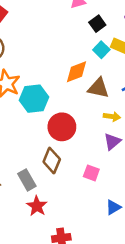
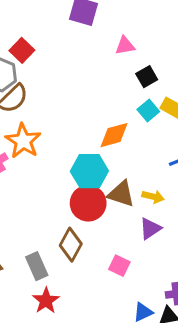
brown triangle: (98, 88) -> (121, 194), moved
cyan hexagon: (34, 99) -> (89, 171), moved

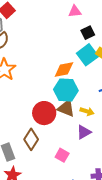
cyan square: (148, 110) -> (87, 55), size x1.5
cyan hexagon: (89, 171) -> (66, 90), moved

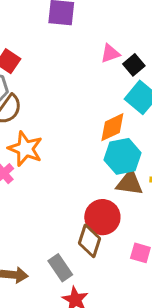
pink triangle: (75, 11) -> (110, 53), moved
red circle: (44, 113) -> (102, 217), moved

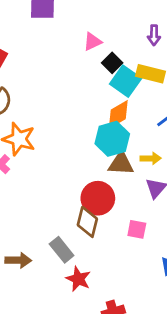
black square: (134, 65) -> (112, 63), moved
orange diamond: (112, 127) -> (118, 114), moved

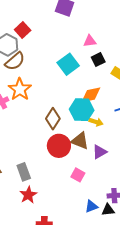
cyan square: (126, 81) -> (68, 64), moved
yellow arrow: (151, 158) -> (96, 122), moved
brown triangle: (121, 164) -> (80, 141), moved
brown diamond: (87, 222) -> (53, 119), moved

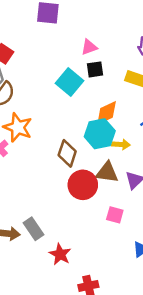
black square: (98, 60) -> (95, 69), moved, turned 32
gray rectangle: (24, 172) -> (34, 229), moved

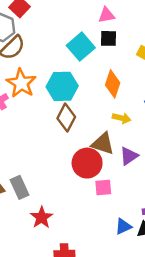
orange diamond: (107, 113) -> (113, 84), turned -56
cyan hexagon: (100, 134) -> (62, 86), moved
red circle: (83, 185) -> (87, 163), moved
pink square: (115, 215) -> (103, 187), turned -30

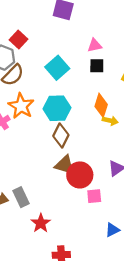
cyan square: (81, 47) -> (57, 68), moved
yellow arrow: (122, 118) -> (110, 121), moved
brown triangle: (103, 144) -> (65, 165), moved

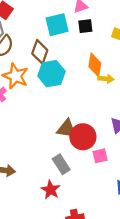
cyan square: (57, 68) -> (57, 25), moved, turned 35
brown diamond: (61, 136) -> (40, 52), moved
gray rectangle: (21, 197) -> (61, 164), moved

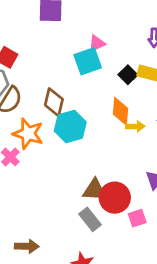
cyan square: (57, 25) -> (88, 61), moved
black square: (85, 26) -> (128, 75), moved, turned -32
gray rectangle: (61, 164) -> (90, 219), moved

